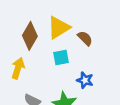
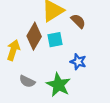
brown diamond: (30, 36) -> (34, 36), moved

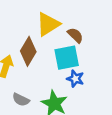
cyan square: (55, 40) -> (67, 58), moved, size x1.5

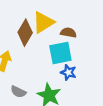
brown semicircle: (75, 35) -> (68, 33), turned -35
brown diamond: (28, 51) -> (25, 33), moved

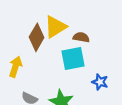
blue star: (68, 72) -> (100, 82), moved

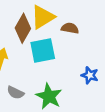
cyan square: (73, 58) -> (43, 50), moved

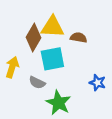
yellow triangle: (43, 17) -> (52, 27), turned 35
gray semicircle: (15, 93) -> (37, 83), moved

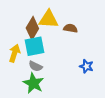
cyan square: (52, 59) -> (34, 46), moved
green star: (58, 103) -> (33, 83), moved

